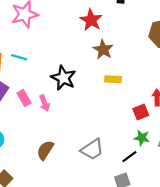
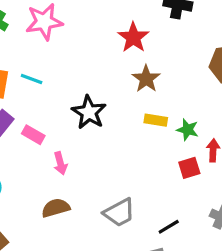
pink rectangle: (24, 98) -> (33, 135), turned -35
pink arrow: (45, 103) -> (60, 163), moved
green star: (142, 138) -> (188, 130), moved
brown semicircle: (45, 150) -> (56, 208), turned 36

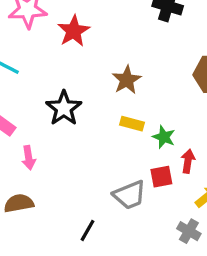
red star: (133, 37) -> (74, 31), moved
gray trapezoid: (119, 213) -> (130, 195), moved
black line: (169, 227) -> (88, 230), moved, turned -35

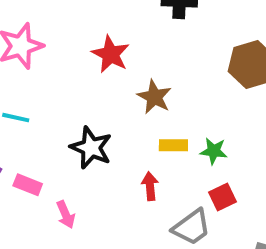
red star: (74, 31) -> (111, 54), moved
red arrow: (188, 161) -> (150, 186), moved

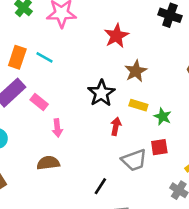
black star: (91, 148) -> (101, 93), moved

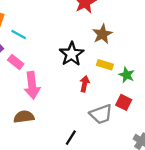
cyan line: (45, 57) -> (19, 35), moved
pink arrow: (57, 128) -> (32, 85), size x1.6
red square: (159, 147) -> (124, 102), turned 35

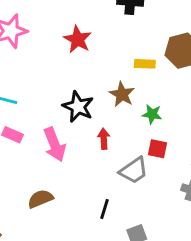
brown star: (102, 34) -> (122, 94), moved
yellow rectangle: (105, 65) -> (145, 64), moved
pink arrow: (32, 85) -> (55, 145), moved

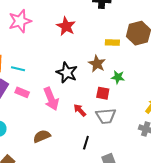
red arrow: (104, 139) -> (80, 110), moved, turned -40
red square: (158, 149) -> (103, 93), moved
gray trapezoid: (134, 170) -> (106, 116), turned 30

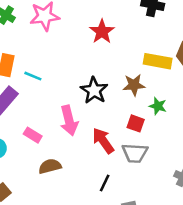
yellow rectangle: (112, 43) -> (158, 61), size x1.5
brown star: (97, 64) -> (134, 85), turned 30
pink rectangle: (22, 92) -> (33, 135), moved
red arrow: (80, 110) -> (103, 141), size x1.5

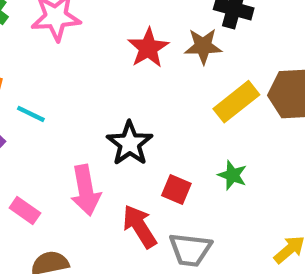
yellow rectangle: (158, 61) -> (236, 102), turned -52
brown star: (134, 85) -> (203, 46), moved
red square: (136, 123) -> (176, 189), moved

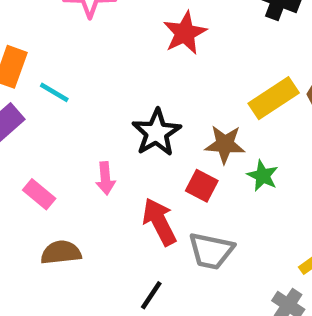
brown star: (203, 46) -> (225, 144), moved
pink arrow: (86, 190) -> (105, 178), size x0.6

